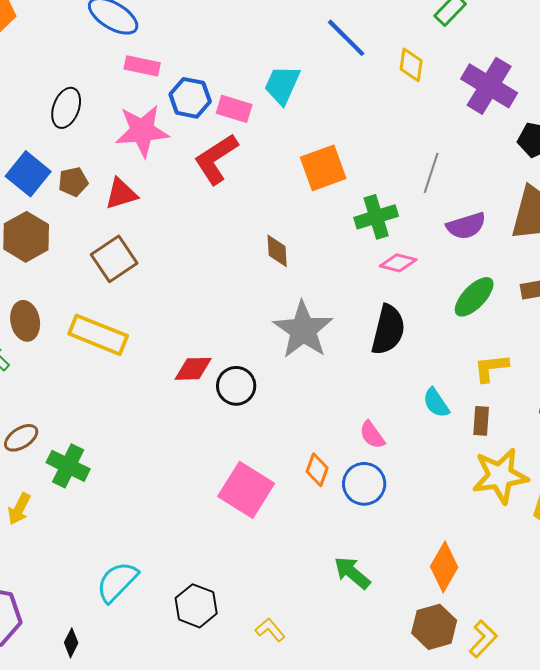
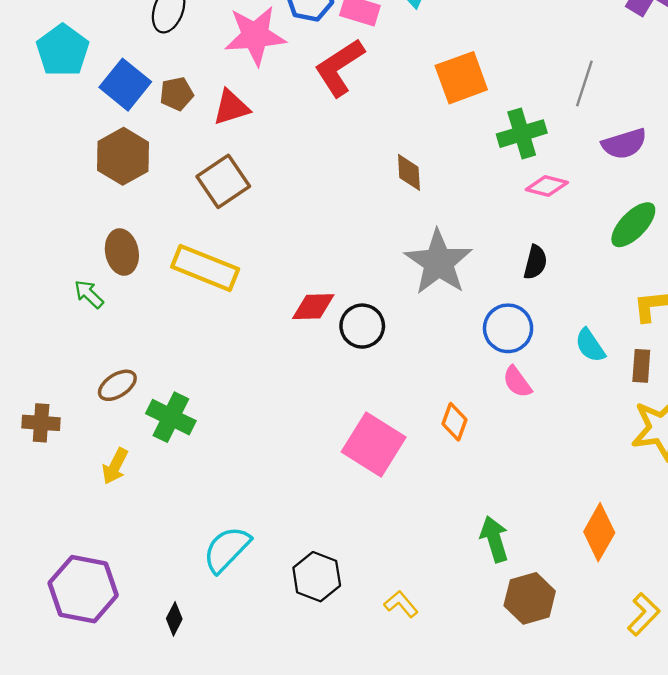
black semicircle: (388, 330) -> (535, 262), size x0.6
blue circle: (364, 484) -> (508, 328), moved
green arrow: (352, 573) -> (494, 539), turned 33
brown hexagon: (434, 627) -> (530, 598), moved

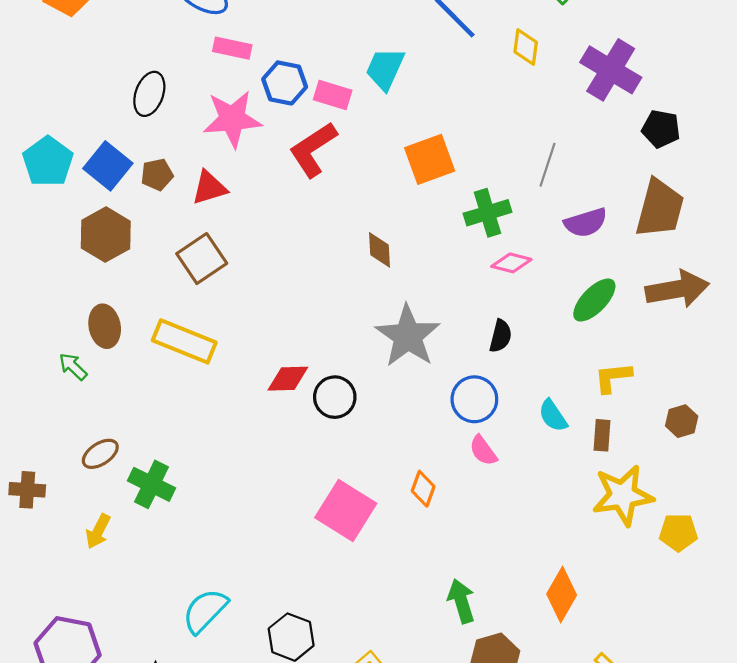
cyan pentagon: (63, 50) -> (48, 162), moved

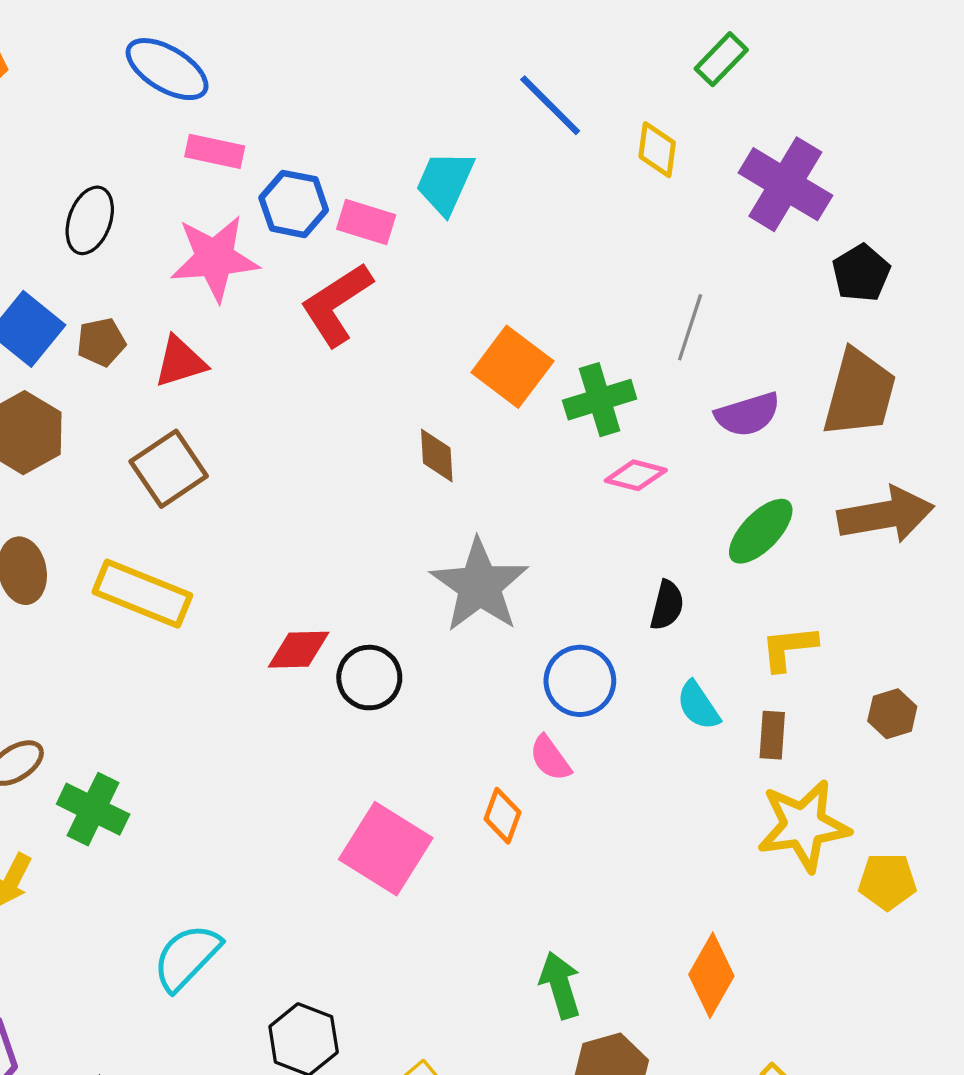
black pentagon: (661, 129) -> (861, 273), turned 30
orange square: (430, 159) -> (512, 367), moved, turned -33
black semicircle: (501, 336) -> (667, 605), moved
pink semicircle: (483, 451) -> (550, 758), moved
cyan semicircle: (205, 611) -> (187, 957), moved

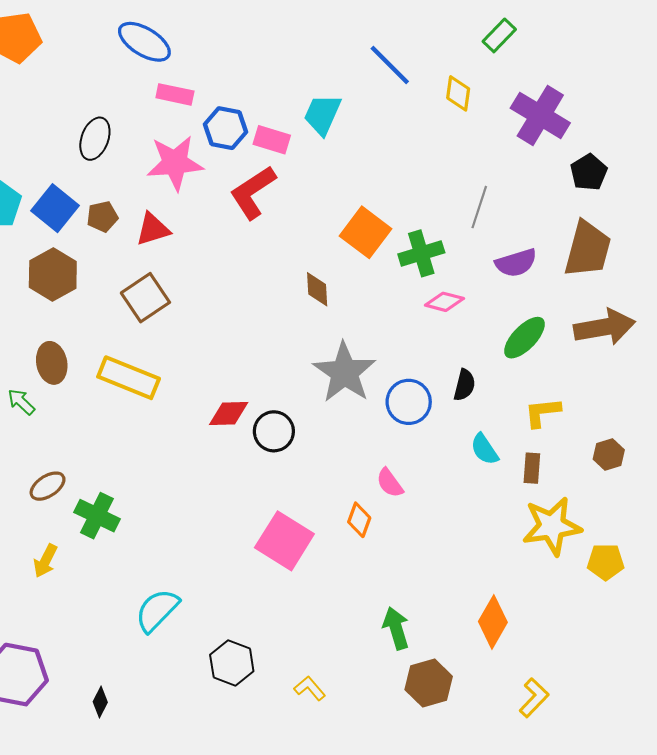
blue circle: (580, 681) -> (409, 402), moved

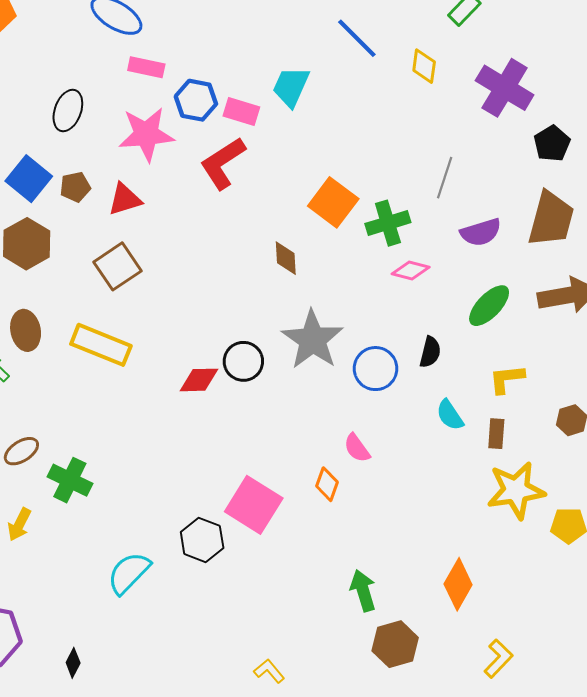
black circle: (274, 431) -> (243, 361), moved
black hexagon: (232, 663) -> (202, 540), moved
yellow L-shape: (310, 688) -> (269, 671), moved

